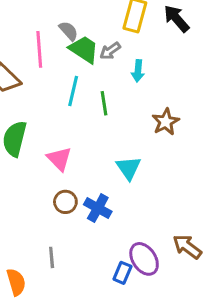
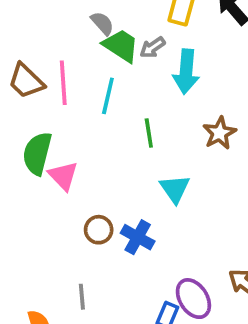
pink line: (39, 49) -> (63, 83), moved
cyan arrow: (138, 71) -> (186, 72), size x1.6
green line: (104, 103) -> (149, 133), moved
pink triangle: (59, 159) -> (63, 176), moved

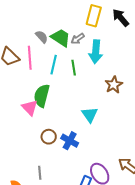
gray semicircle: (102, 23) -> (42, 37), moved
green line: (149, 133) -> (74, 68), moved
green semicircle: (37, 153) -> (42, 96), moved

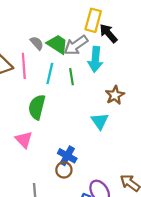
black arrow: (121, 18) -> (108, 33), moved
gray arrow: (78, 39) -> (76, 45), size x1.6
pink triangle: (30, 108) -> (24, 140), moved
cyan triangle: (90, 115) -> (100, 121), moved
brown circle: (49, 137) -> (64, 170), moved

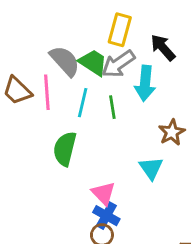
yellow rectangle: (93, 20) -> (120, 30), moved
gray semicircle: (37, 43) -> (65, 61), size x1.6
pink triangle: (24, 140) -> (103, 193), moved

